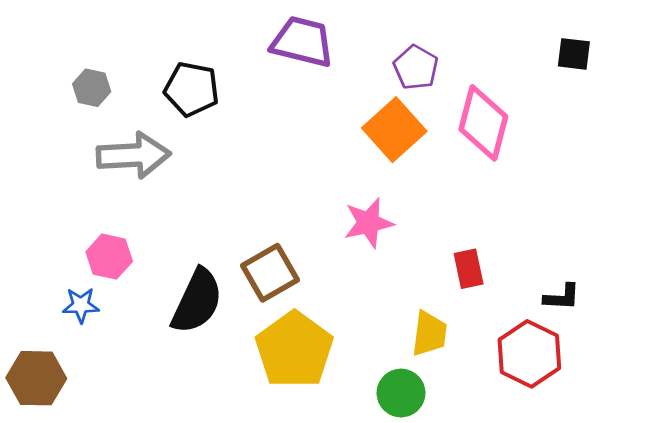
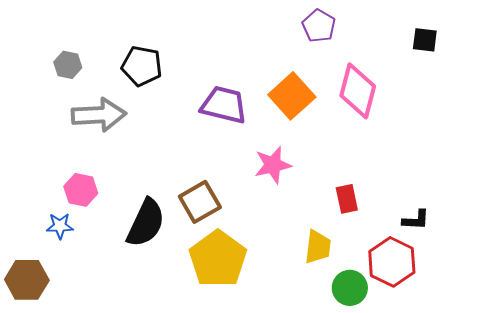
purple trapezoid: (302, 42) -> (224, 105), moved
purple pentagon: (416, 67) -> (319, 26), moved
green circle: (401, 393) -> (350, 288), moved

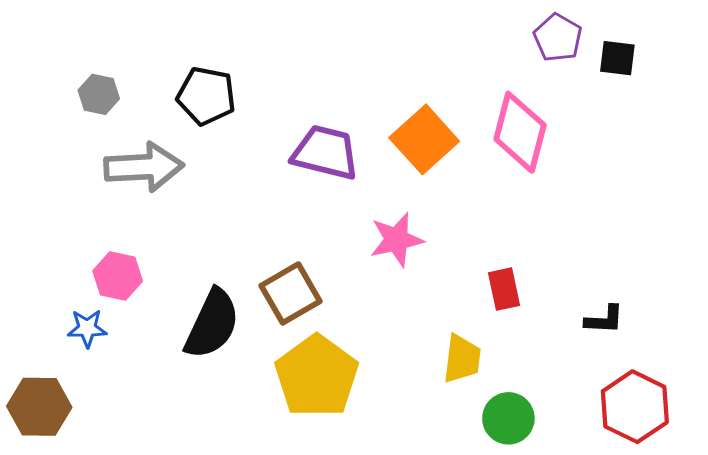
purple pentagon: (319, 26) -> (558, 38), moved
red hexagon: (392, 262) -> (635, 407), moved

